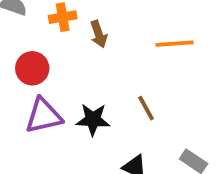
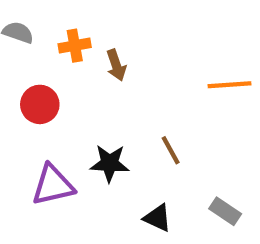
orange line: (175, 44) -> (230, 85), moved
purple triangle: (44, 116) -> (53, 185), moved

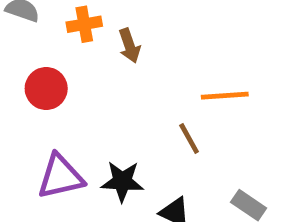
orange line: (230, 85) -> (225, 96), moved
black star: (110, 163) -> (122, 181), moved

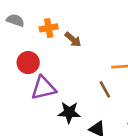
brown arrow: (129, 46) -> (73, 39), turned -30
purple triangle: (60, 177) -> (44, 88), moved

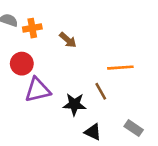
orange cross: (49, 28) -> (32, 28), moved
black star: (69, 112) -> (74, 104), moved

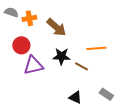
brown arrow: (68, 40) -> (56, 27), size x1.5
brown line: (101, 91) -> (81, 66), turned -32
black star: (74, 104) -> (61, 56), moved

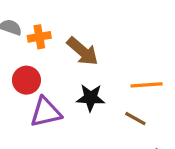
brown line: (81, 66) -> (135, 119), moved

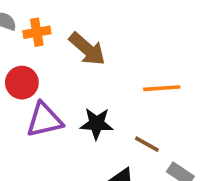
black star: (91, 98) -> (96, 124), moved
brown line: (135, 119) -> (147, 144), moved

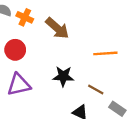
orange cross: (37, 32) -> (25, 17), turned 35
purple triangle: (44, 120) -> (19, 85), moved

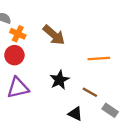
orange cross: (25, 17) -> (18, 34), moved
black star: (63, 76) -> (59, 80), turned -30

